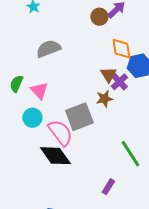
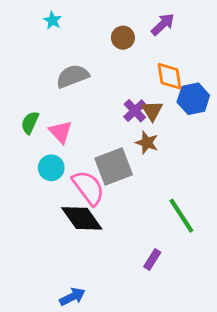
brown circle: (99, 17) -> (123, 38), moved
purple cross: (119, 82) -> (135, 111), moved
brown star: (104, 99) -> (147, 143), turned 30

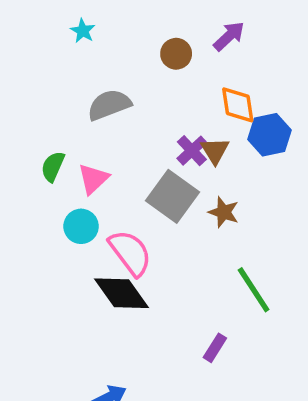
pink triangle: (61, 132) -> (93, 179), turned 30
brown star: (147, 143) -> (224, 212), moved
gray square: (114, 166) -> (173, 196), moved, turned -33

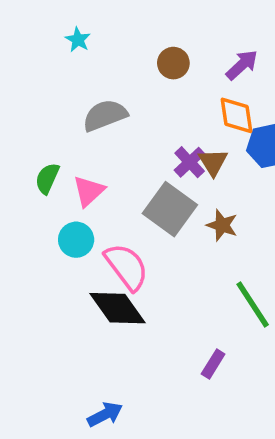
purple arrow: (229, 36) -> (242, 65), moved

